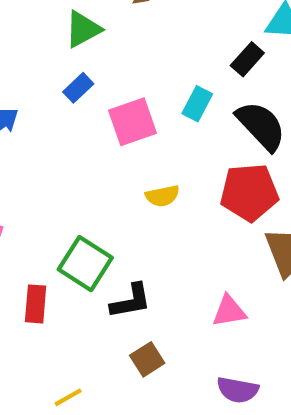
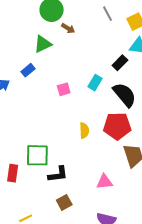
blue rectangle: (78, 88) -> (28, 70), moved
pink square: (133, 122) -> (64, 89), size x0.6
yellow semicircle: (162, 196) -> (84, 131), moved, turned -84
green square: (85, 264) -> (37, 155), turned -35

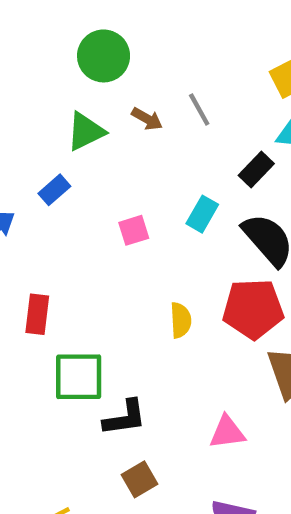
gray line: (108, 14) -> (199, 109), moved
brown arrow: (68, 28) -> (147, 119), moved
red rectangle: (13, 173) -> (37, 314), moved

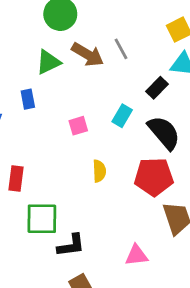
brown arrow: (147, 119) -> (88, 54), size x1.6
blue rectangle: (54, 190) -> (28, 99), turned -60
yellow semicircle: (181, 320) -> (99, 171), moved

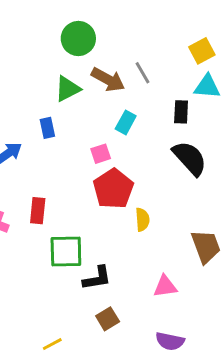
black rectangle: (157, 88) -> (181, 112), turned -40
cyan rectangle: (122, 116) -> (126, 122), moved
yellow semicircle: (99, 171) -> (142, 220), moved
red pentagon: (154, 177) -> (113, 189), moved, turned -30

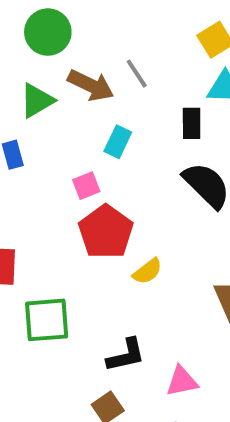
yellow semicircle: (142, 220) -> (147, 271), turned 60
black L-shape: (97, 278) -> (126, 355), moved
pink triangle: (165, 286) -> (182, 381), moved

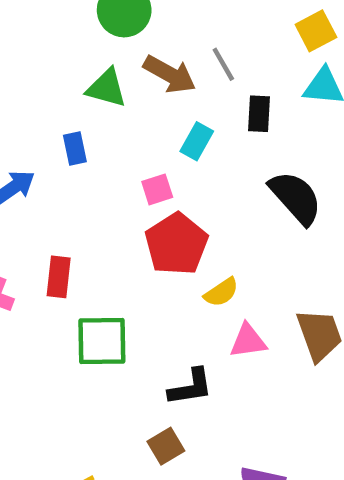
green triangle: (37, 101) -> (107, 88), turned 42
black rectangle: (192, 123) -> (259, 114), moved
pink triangle: (182, 381) -> (248, 341), moved

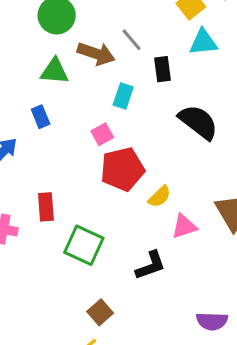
red pentagon: (176, 244) -> (122, 169), turned 30
green square: (102, 341) -> (84, 245), turned 36
brown square: (166, 446) -> (100, 312), moved

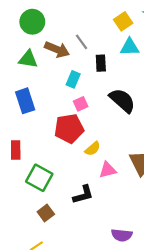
blue rectangle: (41, 117) -> (25, 101), moved, size x1.6
pink square: (102, 134) -> (81, 104), moved
brown square: (100, 312) -> (46, 213), moved

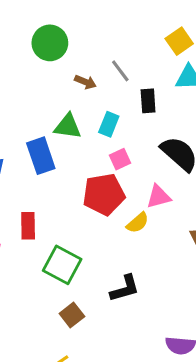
brown arrow: (57, 49) -> (85, 82), size x0.6
green triangle: (28, 59) -> (68, 126), moved
pink triangle: (108, 170) -> (159, 197), moved

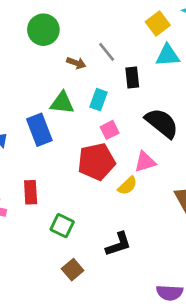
green square: (62, 265) -> (62, 226), size x0.7

